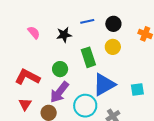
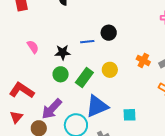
black circle: (113, 24) -> (109, 33), moved
green rectangle: (88, 57) -> (84, 77), turned 48
green circle: (60, 69) -> (61, 74), moved

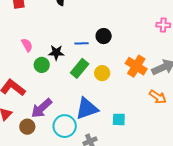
orange cross: (143, 60) -> (136, 66), size x1.5
green circle: (61, 74) -> (42, 65), moved
green rectangle: (84, 77) -> (80, 68), moved

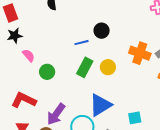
black star: (56, 53) -> (15, 36), moved
cyan square: (119, 119) -> (135, 118), moved

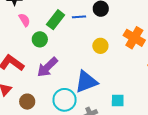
green rectangle: (85, 67) -> (56, 20), moved
purple arrow: (56, 114) -> (47, 67), moved

